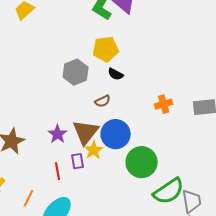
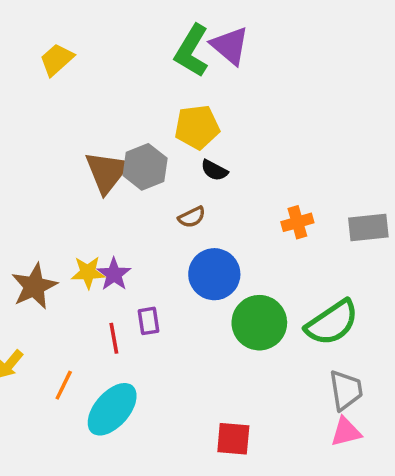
brown triangle: (86, 132) -> (107, 172), moved
yellow star: (94, 150) -> (88, 272), moved, turned 30
green semicircle: (169, 191) -> (332, 323), moved

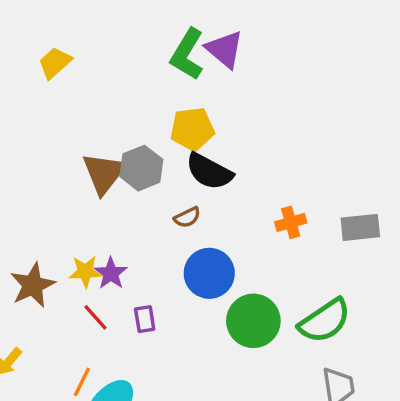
black semicircle: (214, 170) -> (209, 171), size x1.8
red line: (114, 338) -> (95, 317), moved, turned -32
orange line: (64, 385) -> (82, 382), moved

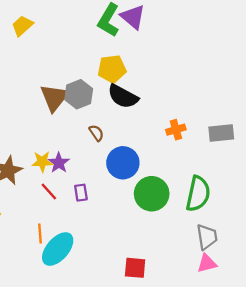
brown semicircle: (187, 217) -> (96, 133), moved, turned -98
green semicircle: (325, 321) -> (198, 194), turned -44
orange line: (82, 382) -> (40, 234), turned -30

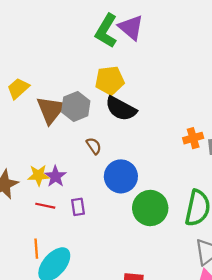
yellow trapezoid: (22, 26) -> (18, 88), moved
orange cross: (176, 130) -> (193, 138), moved
red line: (49, 192) -> (45, 206), turned -36

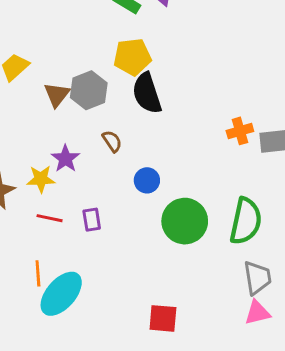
black semicircle: (121, 109) -> (147, 93), turned 44
brown triangle: (51, 110) -> (57, 95), size x0.7
purple star: (55, 176) -> (66, 159), moved
blue circle: (121, 176) -> (147, 180), size x0.6

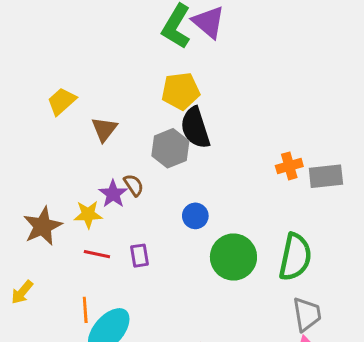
gray hexagon: (89, 90) -> (170, 148), moved
brown semicircle: (112, 141) -> (134, 185), moved

